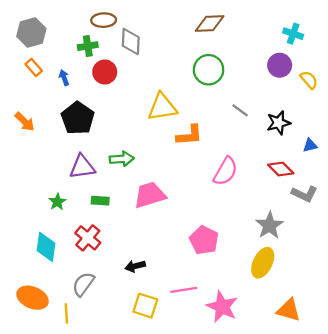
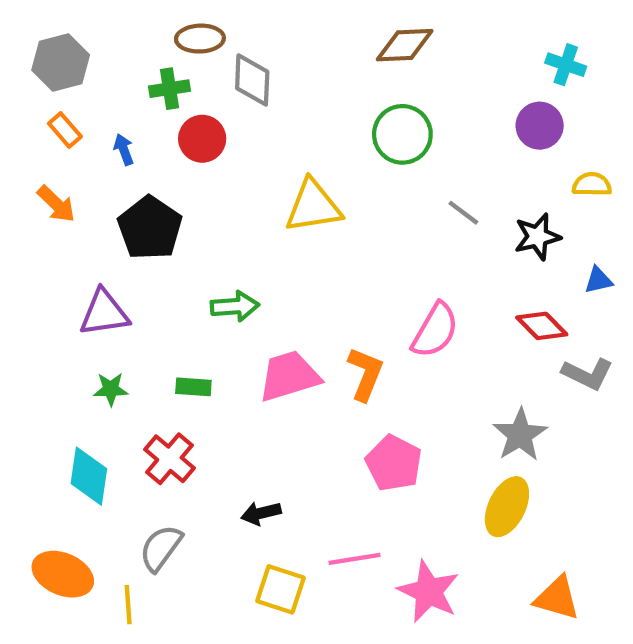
yellow semicircle: (309, 80) -> (592, 184), moved, turned -48
orange arrow: (25, 122) -> (56, 204), moved
orange L-shape: (189, 135) -> (365, 374), moved, turned -64
purple triangle: (82, 167) -> (104, 313), moved
green star: (57, 202) -> (111, 389), turned 30

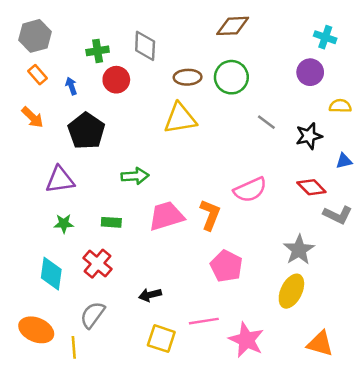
brown ellipse: (200, 39) -> (188, 77), moved
pink semicircle: (435, 330) -> (250, 190), turned 36

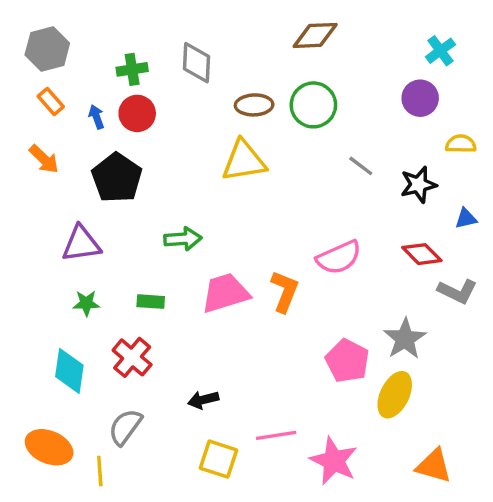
cyan cross: (325, 37) -> (440, 51), turned 35
red circle: (116, 80) -> (137, 113), moved
pink pentagon: (226, 266) -> (347, 361), moved

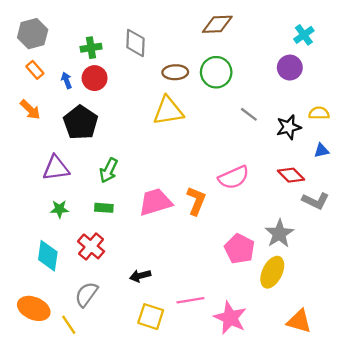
yellow semicircle: (461, 144) -> (319, 113), moved
green arrow: (183, 239) -> (109, 170), moved, turned 120
yellow line: (100, 471) -> (69, 325), turned -30

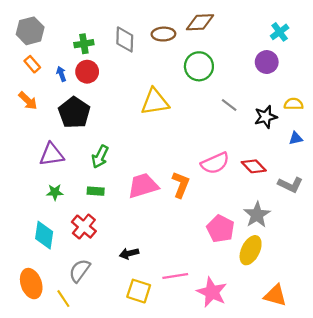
brown ellipse: (175, 72) -> (163, 34), moved
red diamond: (291, 175) -> (254, 166), moved
orange ellipse: (34, 308) -> (31, 284), turned 48

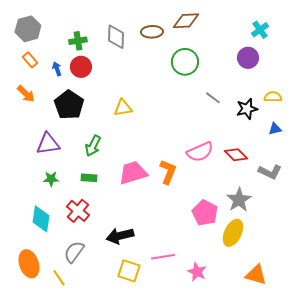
yellow triangle: (155, 102) -> (123, 108), moved, size x0.7
black arrow: (129, 253) -> (120, 236), size x1.5
pink star: (212, 292) -> (197, 272), size x0.7

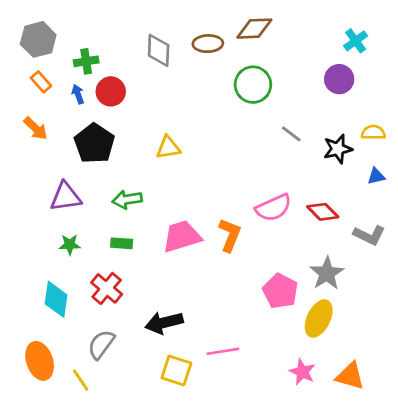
green cross: (78, 41) -> (86, 61), moved
green arrow: (93, 146) -> (127, 200), turned 55
pink star: (197, 272) -> (302, 372), moved

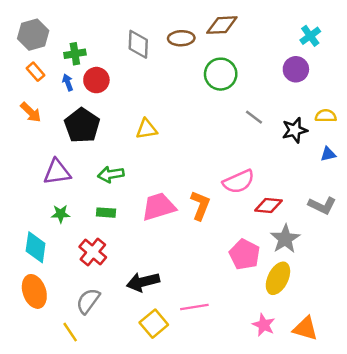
red diamond: (323, 212) -> (268, 205), moved, turned -40
cyan diamond: (56, 299) -> (36, 247), moved
orange ellipse: (40, 361) -> (34, 291), moved
yellow square: (176, 370) -> (154, 324), turned 32

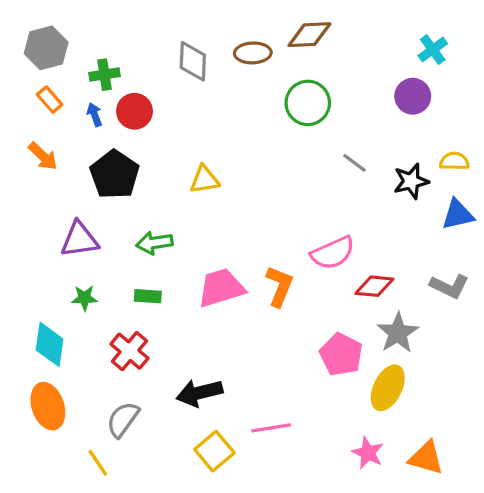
blue triangle: (328, 154) -> (458, 215), size x1.5

